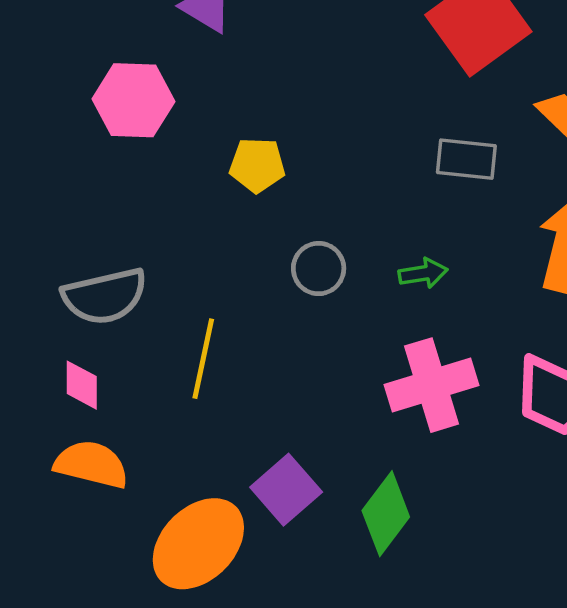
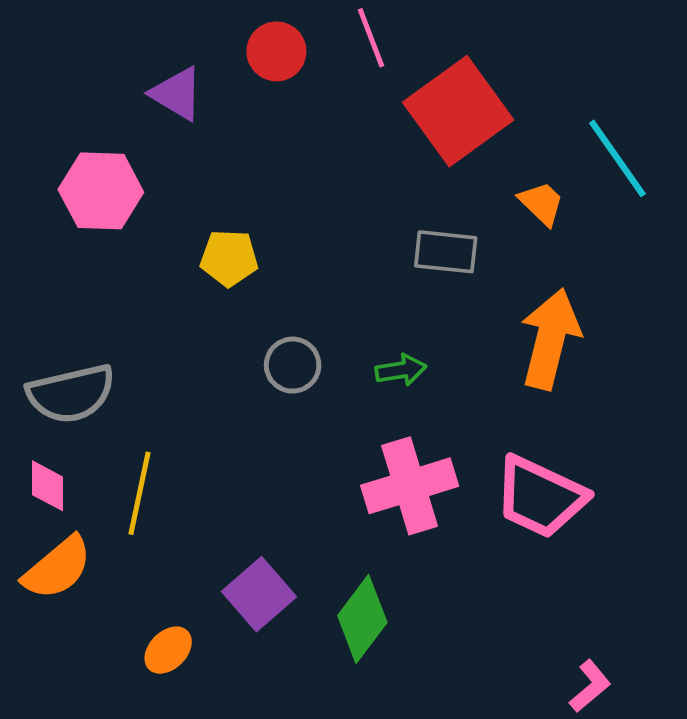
yellow line: (203, 359) -> (140, 493), moved
orange semicircle: (91, 464) -> (57, 568), turned 126
orange ellipse: (198, 544) -> (168, 650), size x0.5

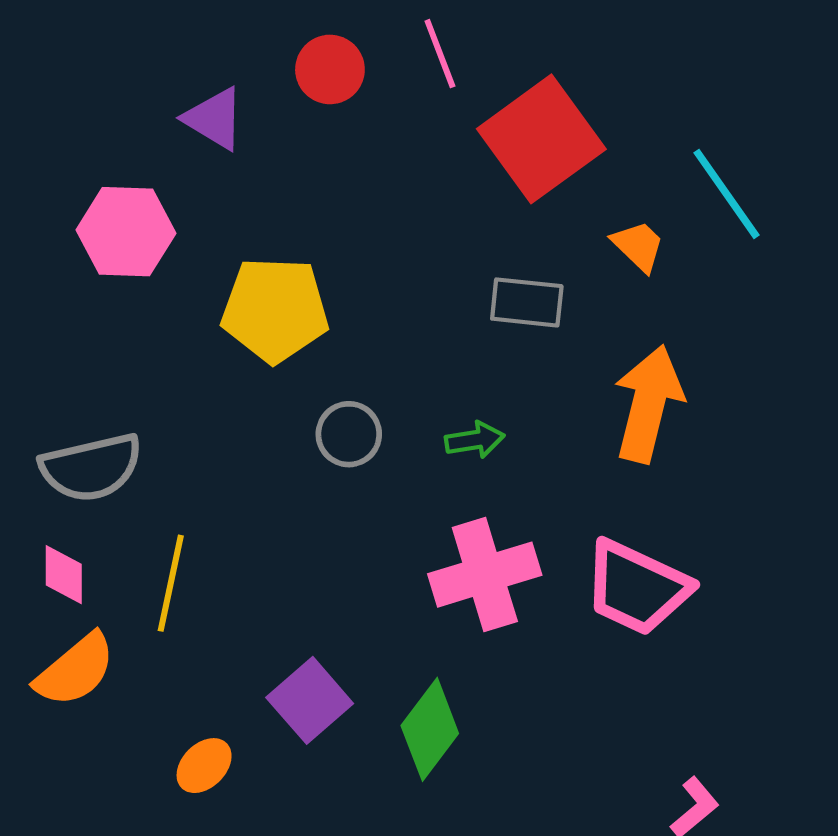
yellow pentagon: (229, 258) -> (275, 310), size x1.6

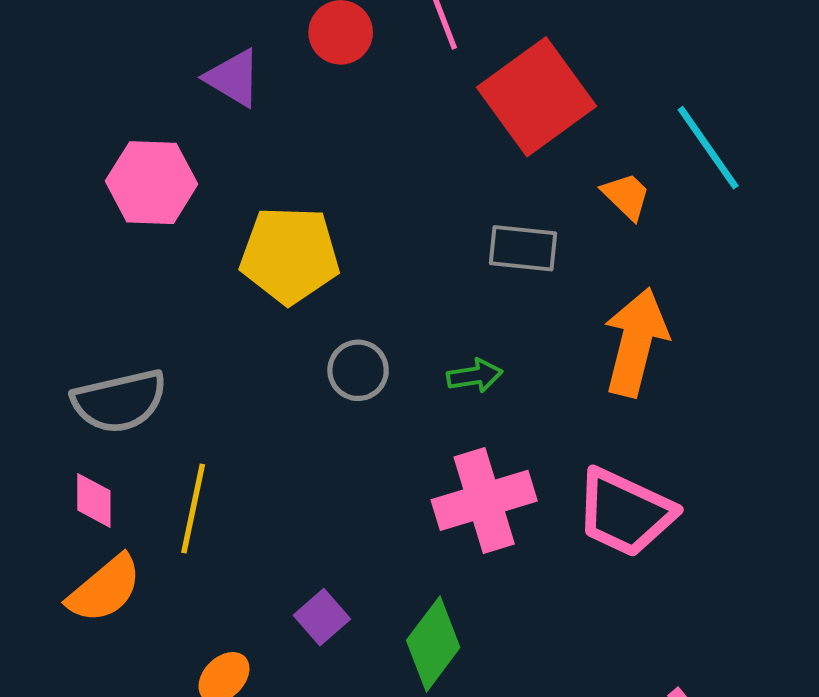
purple square: (310, 700) -> (322, 617), size x0.7

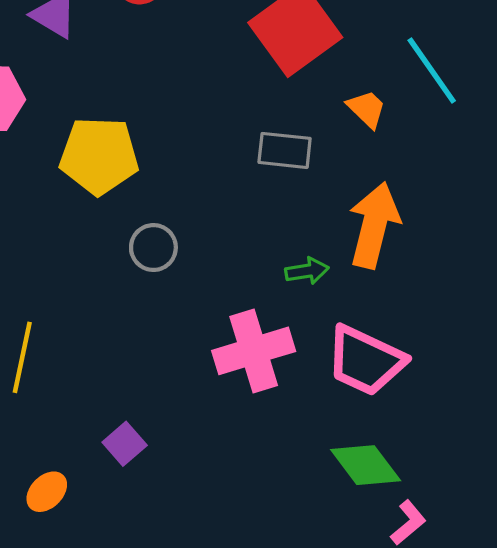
green arrow: (475, 376) -> (307, 271), moved
green diamond: (433, 644) -> (366, 465), moved, turned -74

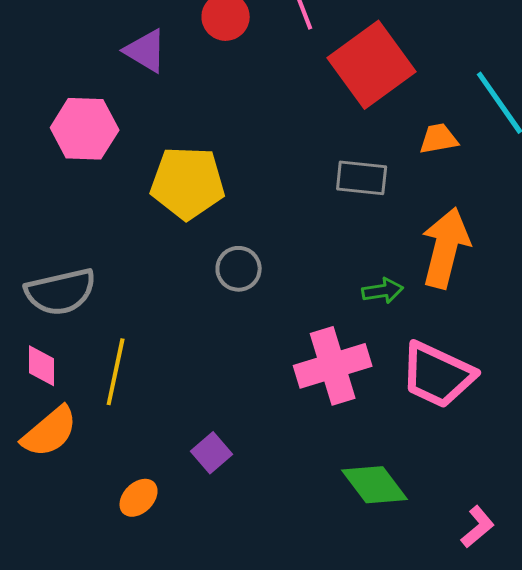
orange trapezoid: (367, 109) -> (439, 139), turned -54
green diamond: (366, 465) -> (375, 485), moved

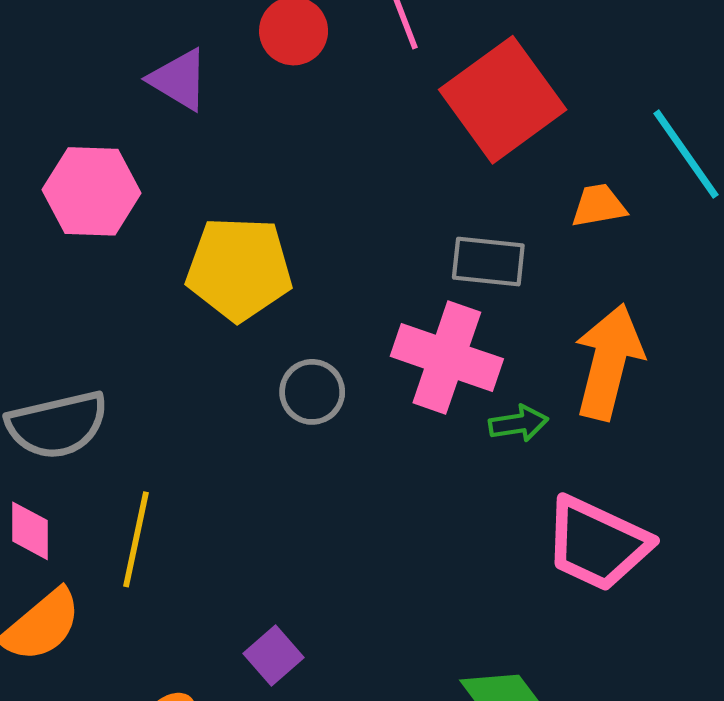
pink cross: (333, 366) -> (447, 358), moved, turned 36

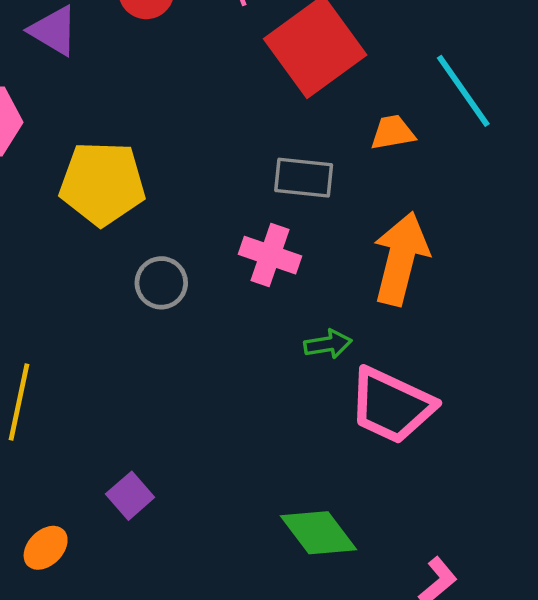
pink cross: (447, 358) -> (270, 255), size x0.7
green arrow: (518, 423) -> (328, 344), moved

